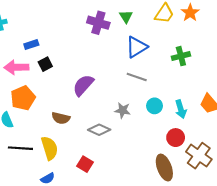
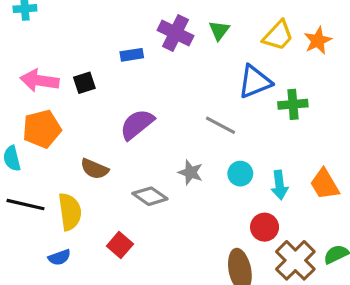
blue rectangle: (31, 44) -> (132, 55), moved
blue triangle: (137, 47) -> (255, 82), moved

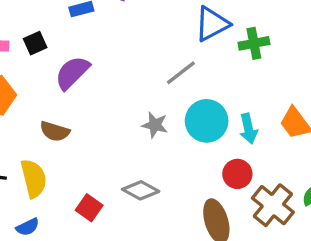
purple semicircle: (137, 124) -> (72, 73), moved
gray line: (220, 125) -> (181, 73), turned -60
cyan circle: (240, 174) -> (207, 121), size x1.6
gray diamond: (150, 196) -> (141, 190), moved

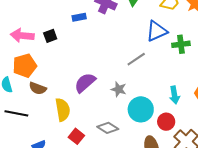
purple semicircle: (72, 73) -> (85, 83), moved
cyan circle: (207, 121) -> (141, 109), moved
brown semicircle: (55, 131) -> (38, 88), moved
yellow semicircle: (34, 178) -> (63, 110), moved

